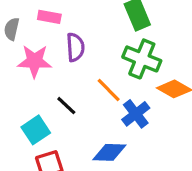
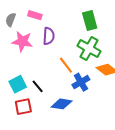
black line: (66, 106) -> (38, 86), moved

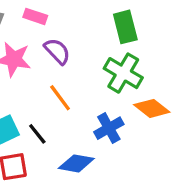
purple semicircle: (49, 36) -> (57, 51), turned -48
orange line: (66, 65) -> (60, 98), moved

